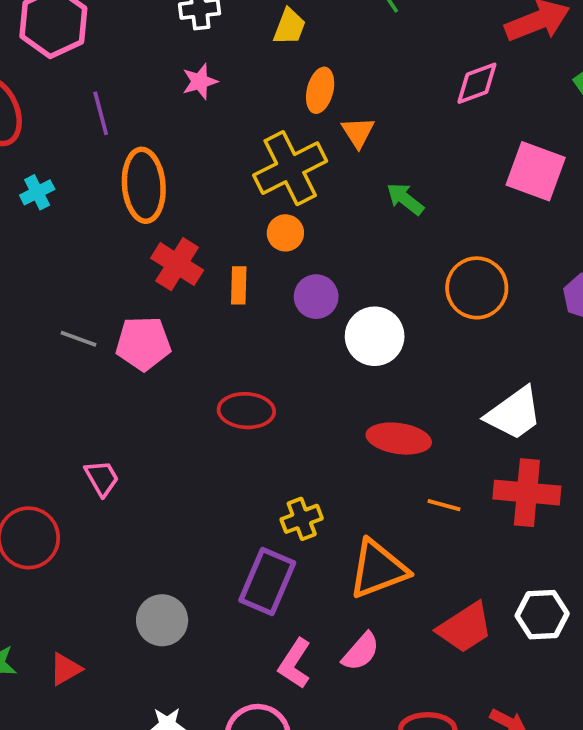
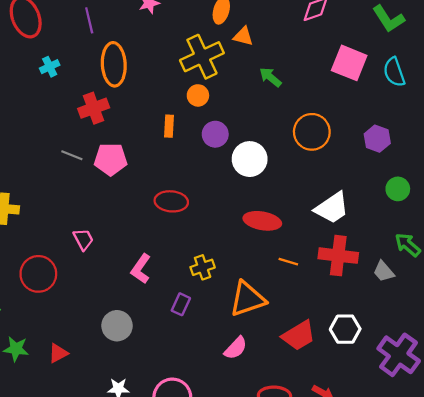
orange triangle: (358, 132) -> (243, 36), turned -45
red cross: (177, 264) -> (94, 108), moved, turned 36
purple rectangle: (267, 581) -> (181, 304), size x0.6
pink L-shape: (295, 664) -> (141, 269), moved

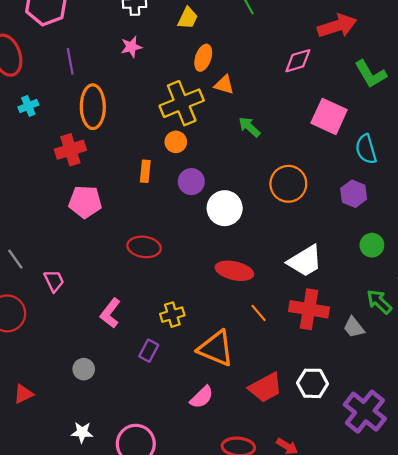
cyan semicircle: (394, 72) -> (366, 149), moved
gray line: (72, 155) -> (15, 259), moved, turned 30
orange line: (288, 262) -> (259, 313), turned 30
orange triangle: (247, 299) -> (216, 348), turned 39
gray circle: (117, 326) -> (84, 369), size x0.7

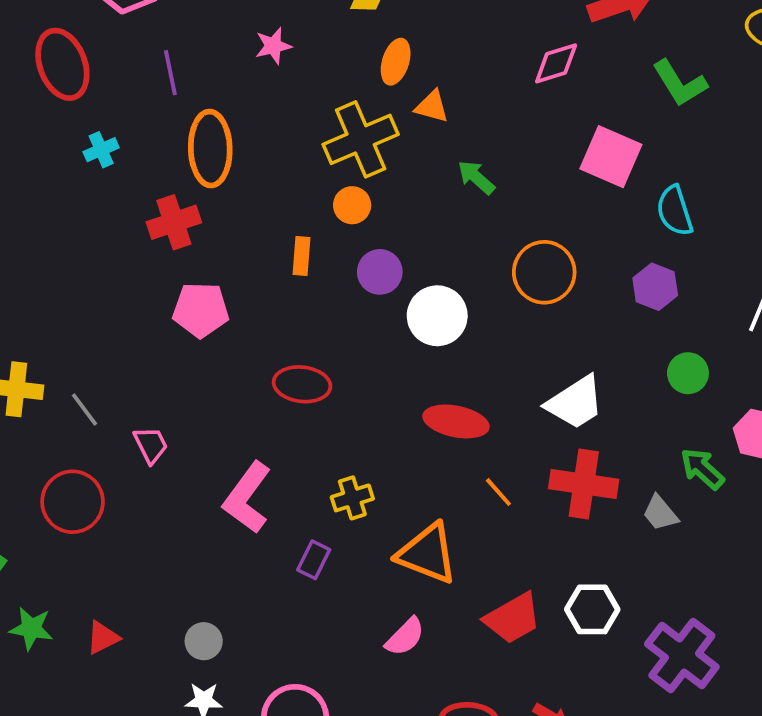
pink L-shape: (110, 313) -> (247, 498), size x1.4
gray circle: (84, 369) -> (204, 641), moved

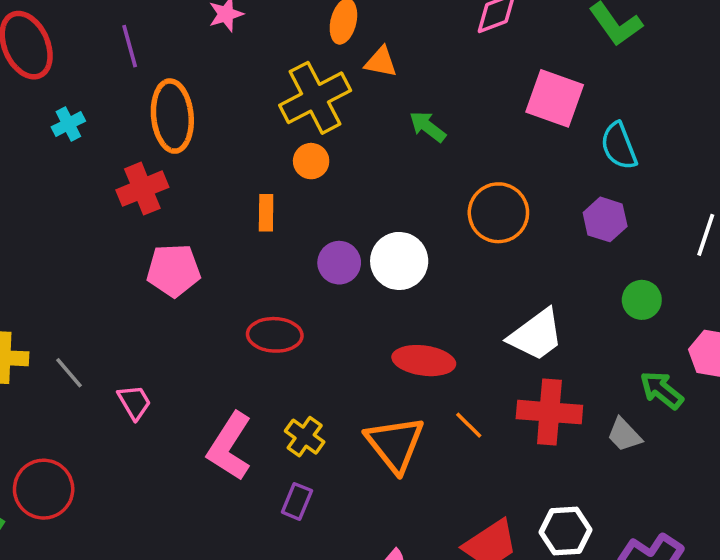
purple circle: (380, 272) -> (339, 263), moved
yellow cross: (352, 498) -> (305, 437), moved, turned -33
red circle: (73, 502) -> (44, 489), moved
orange triangle: (427, 554) -> (395, 444), moved, turned 34

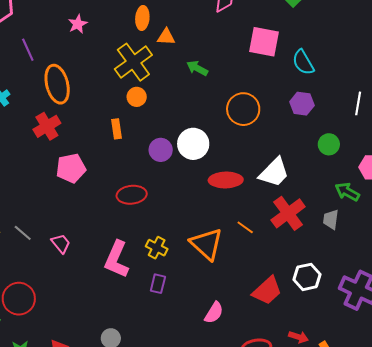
red ellipse: (424, 361) -> (226, 180), moved
red cross: (549, 412) -> (288, 213), turned -32
gray trapezoid: (624, 435) -> (331, 219), turned 60

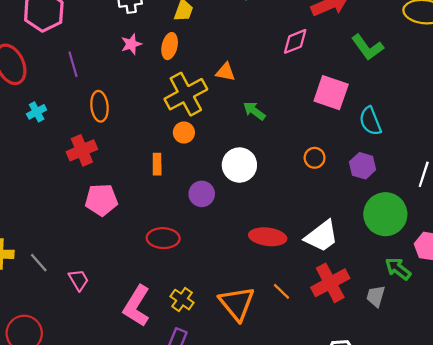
orange ellipse: (142, 18) -> (170, 46), moved
orange ellipse: (57, 84) -> (99, 106), size x0.7
orange circle: (243, 109) -> (315, 158), moved, size x0.6
white circle: (193, 144) -> (239, 165), moved
green circle: (329, 144) -> (385, 214), size x1.8

